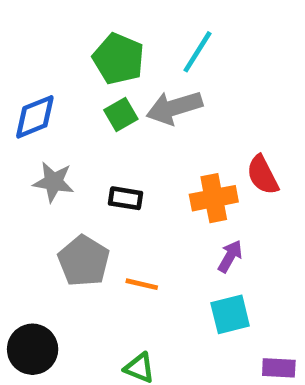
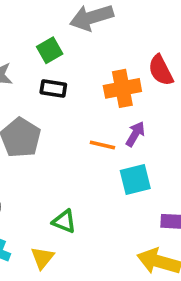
green square: (121, 115) -> (50, 50), moved
orange line: (142, 284) -> (102, 145), moved

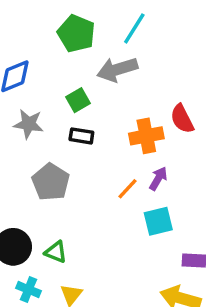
orange line: (102, 145) -> (127, 189), turned -60
green triangle: (64, 221) -> (56, 252), moved

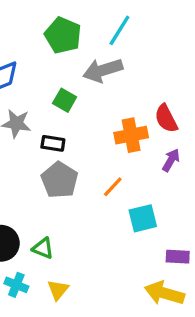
green square: (78, 100) -> (65, 100), turned -30
black rectangle: (81, 136) -> (53, 143), moved
purple arrow: (158, 179) -> (171, 160), moved
gray pentagon: (51, 182) -> (60, 180), moved

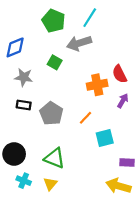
black rectangle: (53, 143) -> (24, 105), moved
green triangle: (43, 248) -> (55, 158), moved, size x1.5

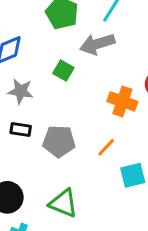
orange cross: (97, 85) -> (122, 101), turned 30
gray pentagon: (51, 113) -> (59, 141), turned -30

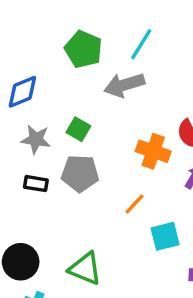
green square: (63, 70) -> (78, 129), moved
gray pentagon: (59, 141) -> (80, 173), moved

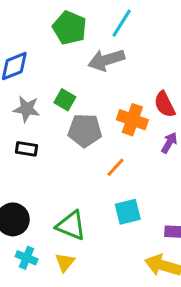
gray pentagon: (80, 173) -> (85, 130), moved
cyan square: (165, 236) -> (128, 212), moved

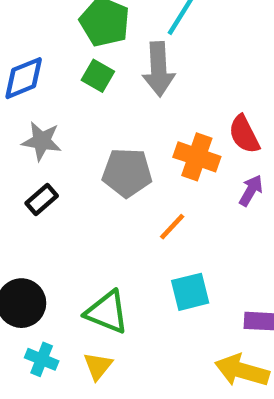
gray arrow: (106, 60) -> (159, 69), turned -76
green square: (65, 100) -> (98, 76), moved
black rectangle: (27, 149) -> (42, 200), turned -50

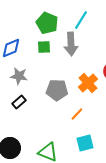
green square: (98, 76) -> (44, 47), turned -32
orange cross: (197, 157) -> (88, 83), turned 30

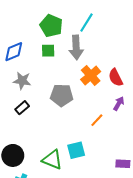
orange cross: (88, 83) -> (91, 76), moved
orange line: (77, 114) -> (97, 120), moved
cyan square: (85, 143) -> (76, 150), moved

